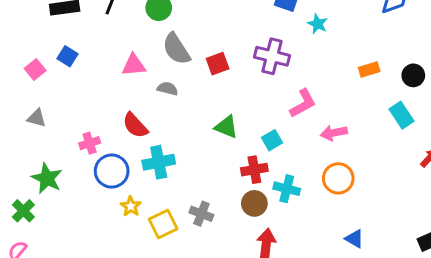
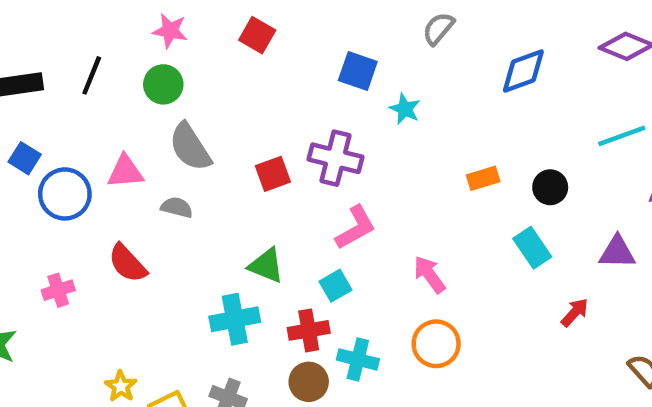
red square: (218, 64) -> (273, 174), moved
pink L-shape: (303, 103) -> (356, 228), moved
pink arrow: (334, 133) -> (429, 274), turned 65
cyan cross: (159, 162) -> (235, 319), moved
blue circle: (112, 171) -> (65, 194), moved

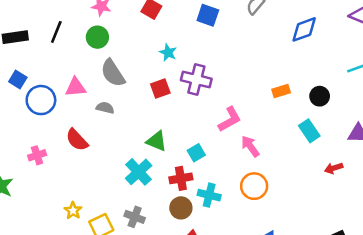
blue square: (358, 71) -> (208, 15), moved
cyan star: (405, 109) -> (168, 53), moved
pink L-shape: (356, 228) -> (230, 119), moved
red arrow: (575, 313) -> (334, 168), turned -150
cyan cross: (235, 319) -> (139, 172), turned -32

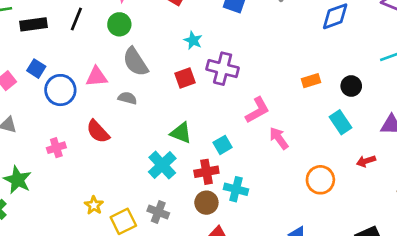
orange circle: (254, 186) -> (320, 180), moved

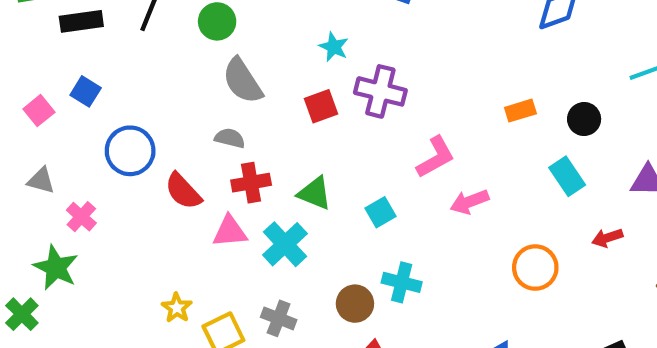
pink triangle: (97, 77) -> (230, 231), moved
blue circle: (60, 90) -> (130, 151), moved
pink arrow: (279, 138) -> (470, 202), turned -75
pink cross: (56, 148) -> (81, 217), moved, turned -30
red cross: (206, 172) -> (251, 183), moved

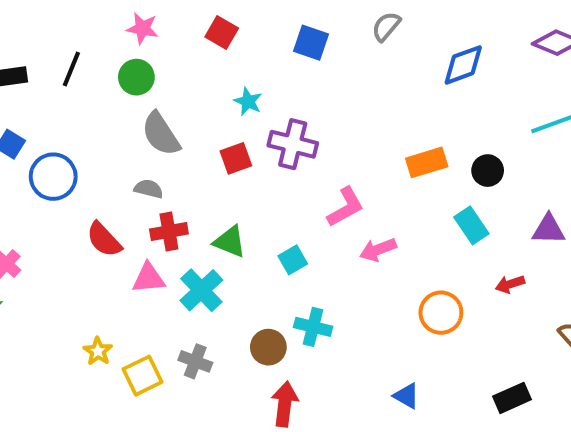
orange rectangle: (520, 111) -> (427, 162), size x1.4
blue circle: (130, 151) -> (53, 177), moved

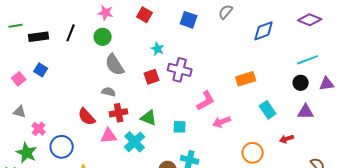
black circle: (488, 171) -> (301, 83), moved
blue circle: (53, 177) -> (62, 147), moved
cyan square: (293, 260) -> (180, 127), turned 32

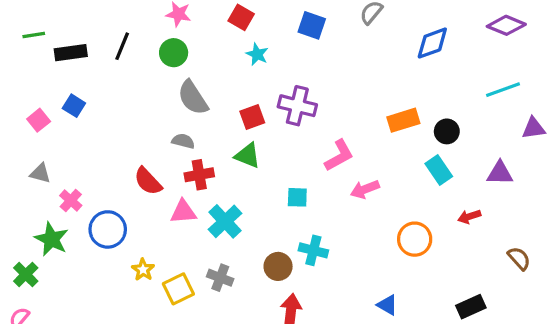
cyan star: (158, 49) -> (257, 54), moved
black circle: (301, 83) -> (447, 131), moved
green triangle: (149, 118) -> (248, 156), moved

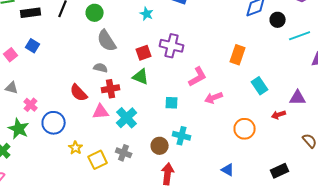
orange rectangle: (403, 120) -> (238, 55), turned -54
black circle: (447, 131) -> (278, 20), moved
purple triangle: (500, 173) -> (298, 98), moved

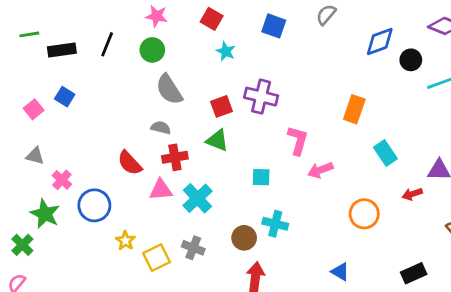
pink L-shape: (198, 77) -> (298, 140), turned -45

